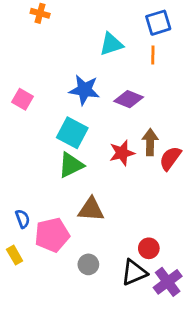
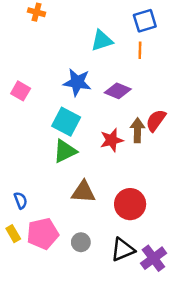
red semicircle: (170, 158) -> (156, 120), moved
pink pentagon: (52, 235) -> (43, 234), moved
red circle: (149, 248) -> (130, 204), moved, size x1.6

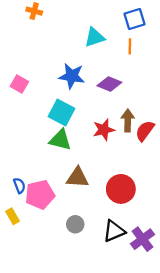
red semicircle: (156, 120) -> (145, 131), moved
green triangle: (65, 151) -> (60, 140), turned 40
pink pentagon: (43, 234) -> (40, 195), moved

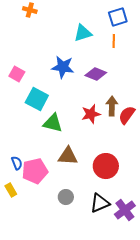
cyan square: (62, 113) -> (37, 99), moved

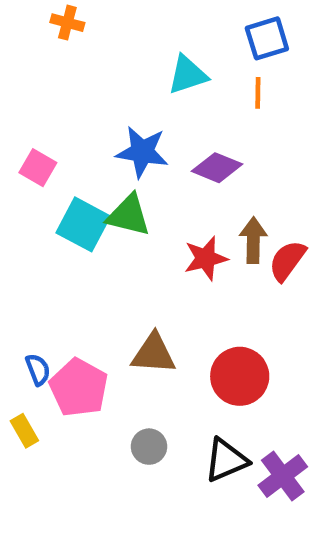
green triangle: (53, 123) -> (129, 215), moved
pink pentagon: (35, 171) -> (79, 388), turned -30

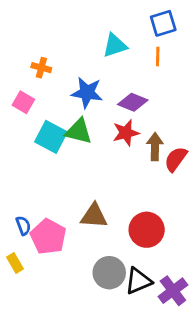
orange cross: (67, 23) -> (41, 68), moved
red star: (206, 258) -> (126, 133), moved
gray circle: (149, 447) -> (109, 273), moved, size x1.5

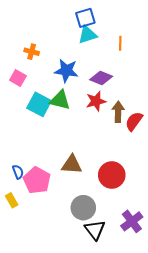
blue square: (163, 23) -> (85, 18), moved
black triangle: (138, 281) -> (95, 230), moved, turned -45

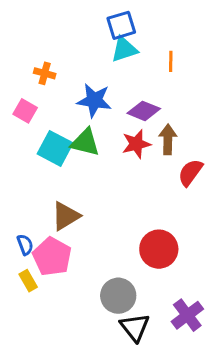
brown arrow: (118, 112) -> (168, 139), moved
brown triangle: (72, 164) -> (66, 216), moved, turned -35
yellow rectangle: (12, 200) -> (28, 281), moved

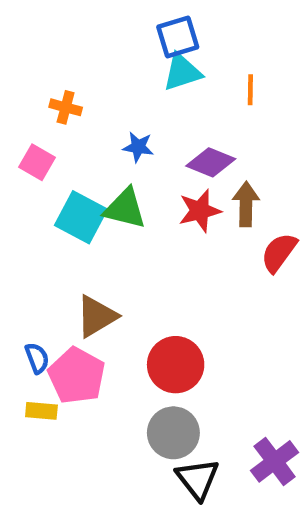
blue star: (94, 100) -> (138, 147), size x0.6
red circle: (159, 249) -> (176, 365), moved
yellow rectangle: (28, 281) -> (41, 411), turned -55

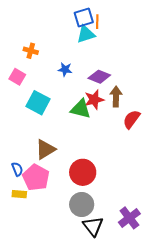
orange line: (250, 90) -> (97, 22), moved
green triangle: (125, 209) -> (81, 109), moved

